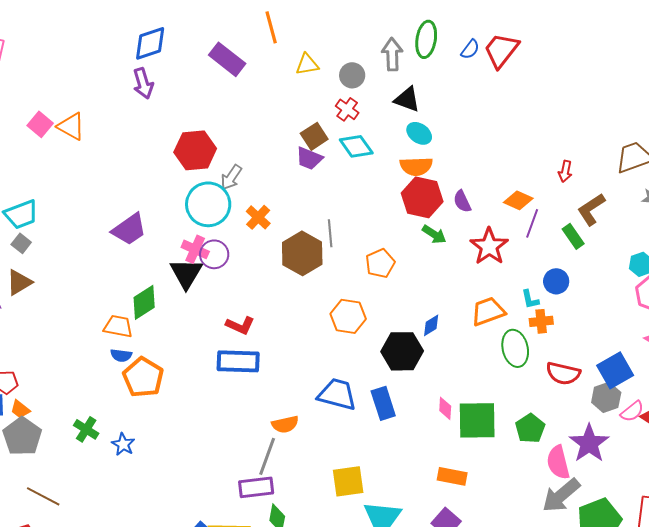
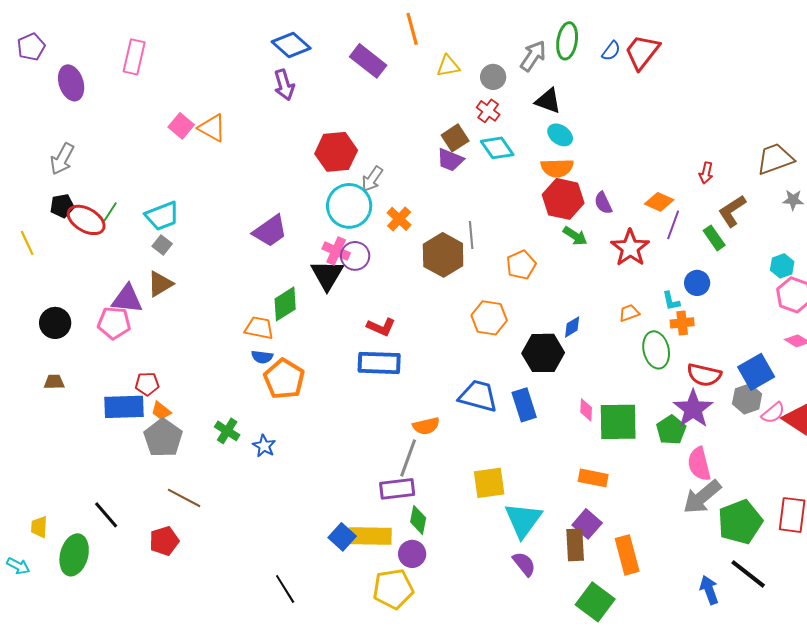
blue diamond: (150, 43) -> (291, 45), turned 60
gray arrow: (392, 54) -> (533, 56), turned 36
orange trapezoid: (488, 311) -> (629, 313), size x0.6
purple star: (589, 443) -> (693, 409), moved

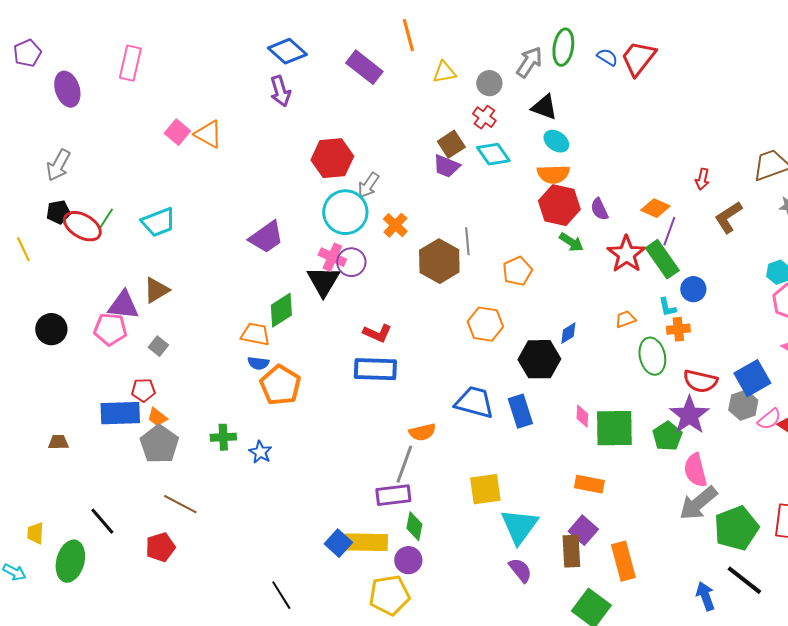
blue semicircle: (611, 51) -> (607, 57), turned -95
green rectangle: (714, 238) -> (662, 259), moved, size x1.5
gray square: (162, 245) -> (158, 346), moved
brown trapezoid: (54, 382) -> (58, 442), moved
green cross: (227, 431) -> (223, 437), turned -35

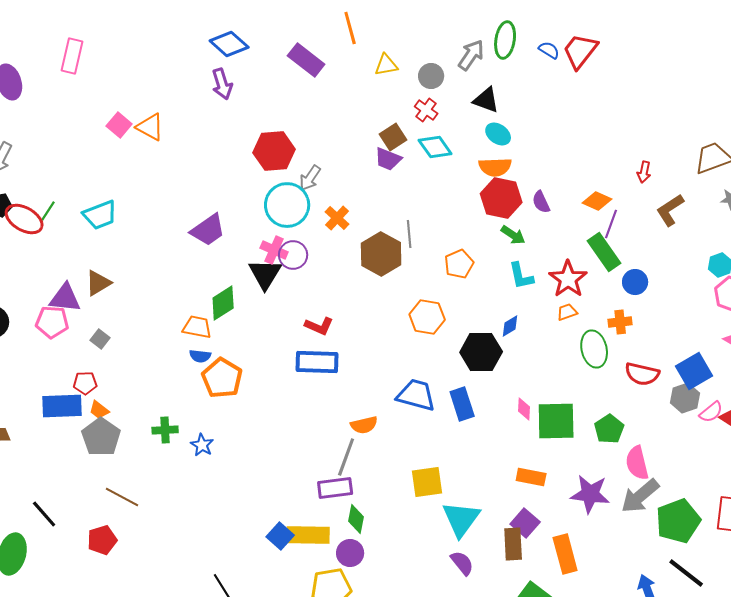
red star: (626, 254) -> (568, 279), moved
cyan L-shape: (667, 307) -> (521, 276), moved, size x1.4
purple star: (689, 415) -> (590, 494), moved, turned -30

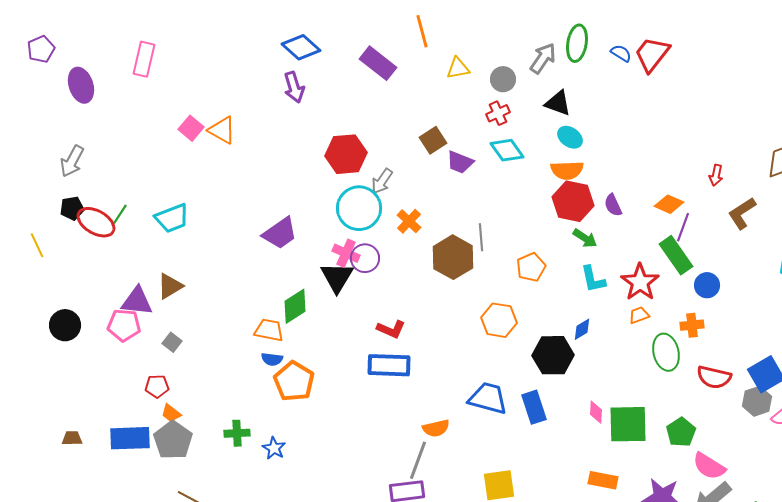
red cross: (426, 110) -> (498, 113), turned 30
brown square: (393, 137) -> (433, 140), moved
blue rectangle: (62, 406) -> (130, 438), moved
pink semicircle: (637, 463) -> (709, 466), turned -44

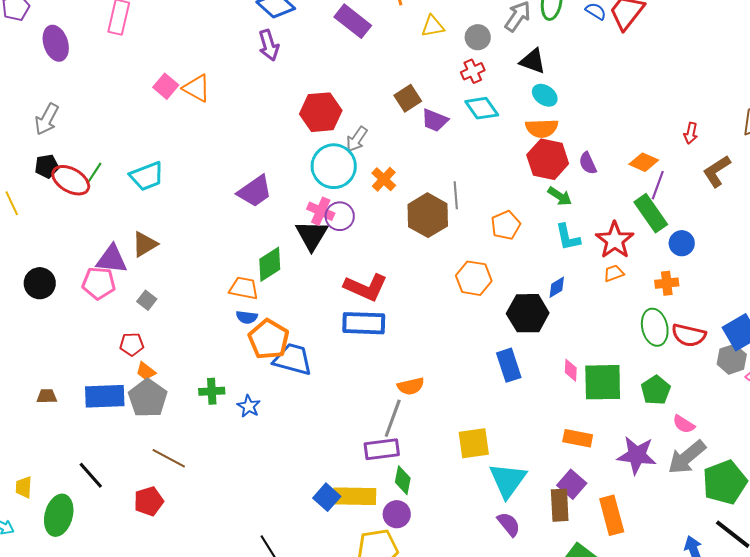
red L-shape: (391, 329) -> (366, 287), size x1.5
green ellipse: (666, 352) -> (655, 327), moved
blue trapezoid: (488, 398) -> (293, 359), moved
pink semicircle: (709, 466) -> (684, 424), size x0.7

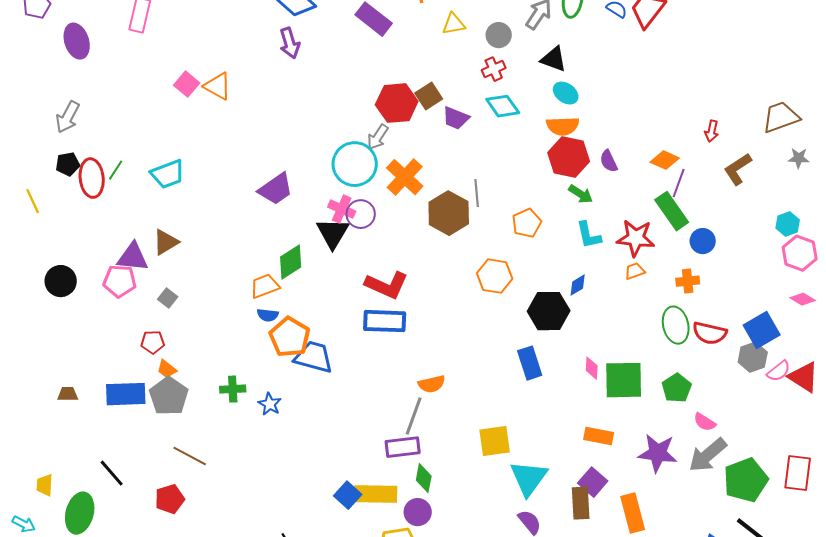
red hexagon: (321, 112) -> (397, 103), moved
orange cross: (384, 179) -> (405, 177), size x1.5
red ellipse: (71, 180) -> (92, 178), turned 54
red star: (615, 240) -> (636, 238), turned -30
orange trapezoid: (244, 288) -> (265, 286), turned -32

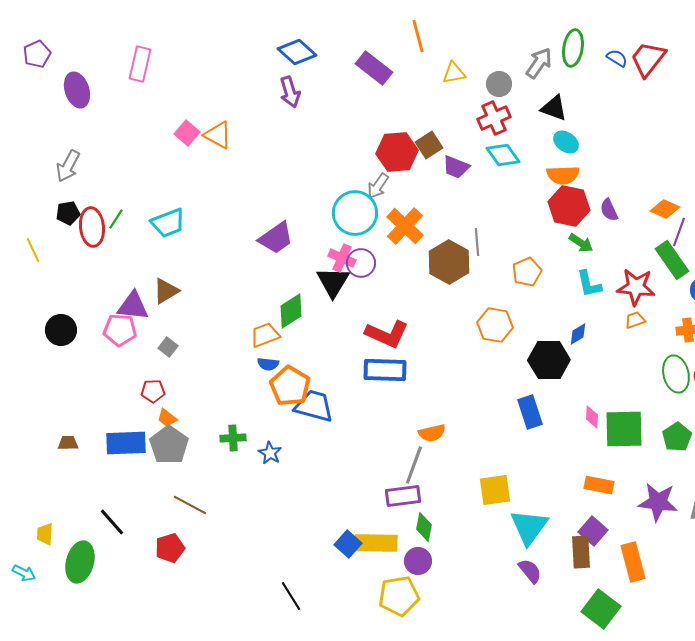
red cross: (494, 69) -> (494, 118), size x1.4

